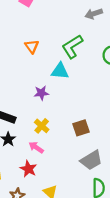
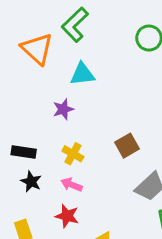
orange triangle: (32, 46) -> (37, 49), size x1.6
green L-shape: (72, 46) -> (75, 25), moved

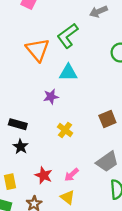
brown square: (127, 146) -> (107, 119), moved
yellow cross: (73, 154) -> (65, 130), moved
pink arrow: (71, 185) -> (72, 175), moved, turned -72

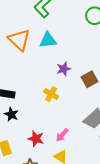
orange triangle: (38, 50) -> (19, 40), moved
purple star: (51, 97) -> (64, 69), moved

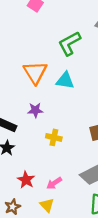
purple star: (64, 69) -> (35, 110), moved
yellow cross: (51, 94) -> (54, 137), turned -32

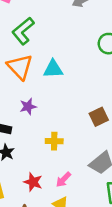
green L-shape: (69, 43) -> (23, 31), moved
yellow cross: (54, 137) -> (54, 141), moved

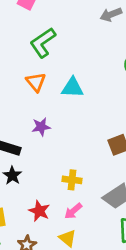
orange triangle: (20, 67) -> (36, 82), size x0.7
yellow cross: (54, 141) -> (72, 180), moved

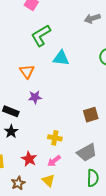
orange triangle: (36, 82) -> (27, 71), moved
cyan triangle: (72, 88) -> (61, 58), moved

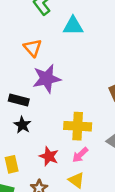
purple star: (35, 97) -> (47, 79), size x1.6
yellow cross: (55, 138) -> (78, 126), size x1.5

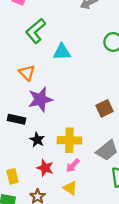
black star: (22, 125) -> (37, 140), moved

